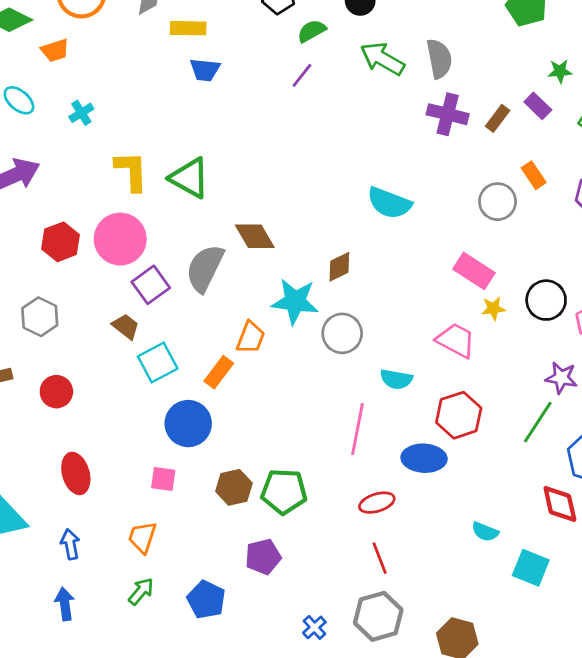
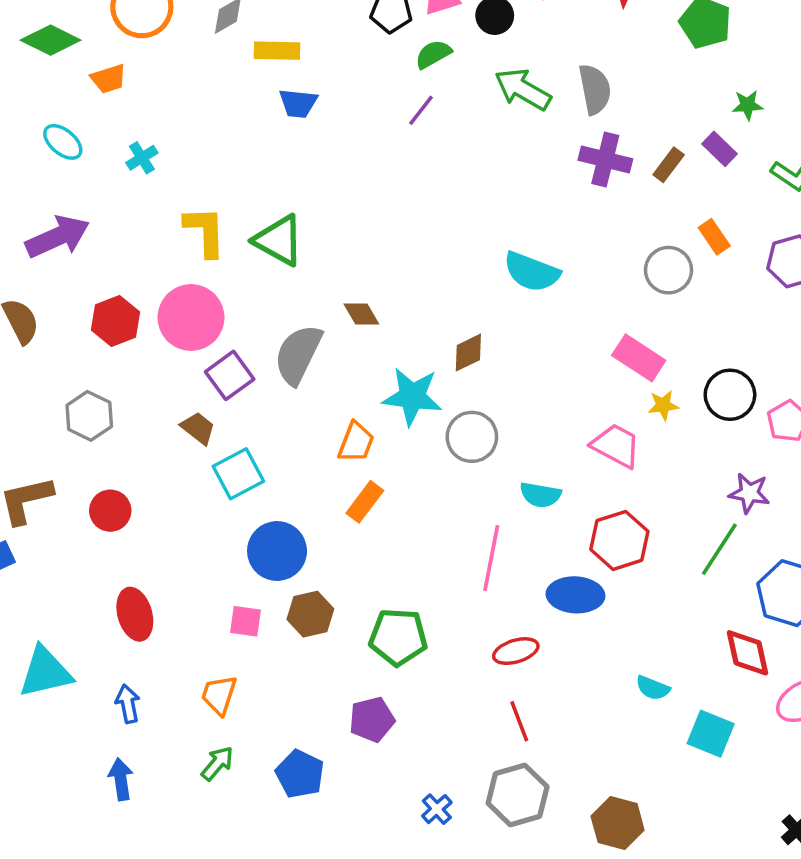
brown diamond: (255, 236) -> (361, 314), size x0.7
orange rectangle: (219, 372) -> (365, 502), moved
brown hexagon: (234, 487) -> (310, 614), moved

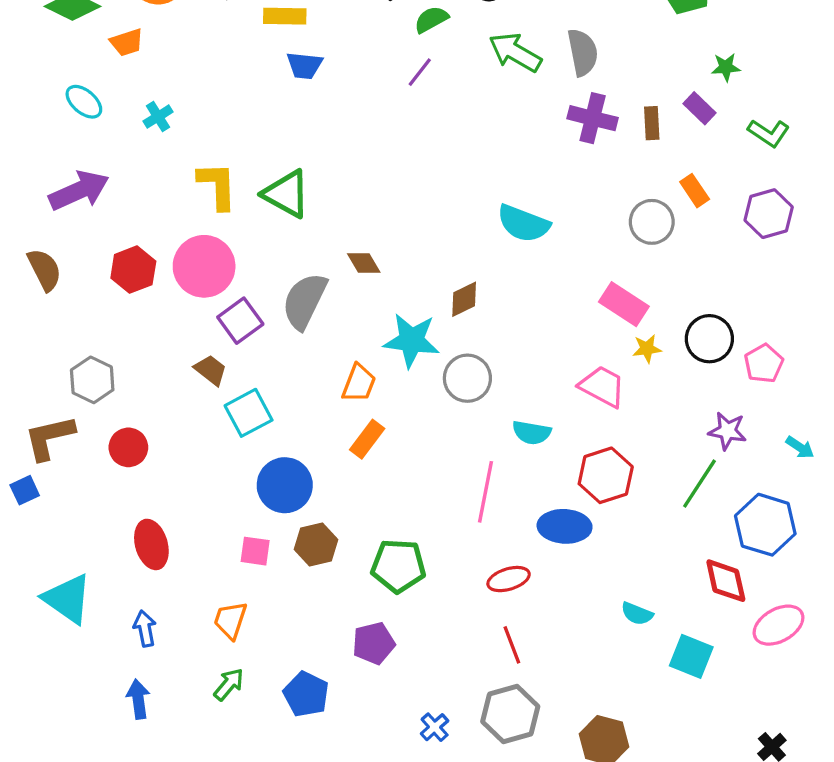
brown rectangle: (669, 165) -> (652, 123), turned -40
gray hexagon: (89, 416) -> (92, 380), moved
cyan triangle: (45, 672) -> (67, 599), turned 48

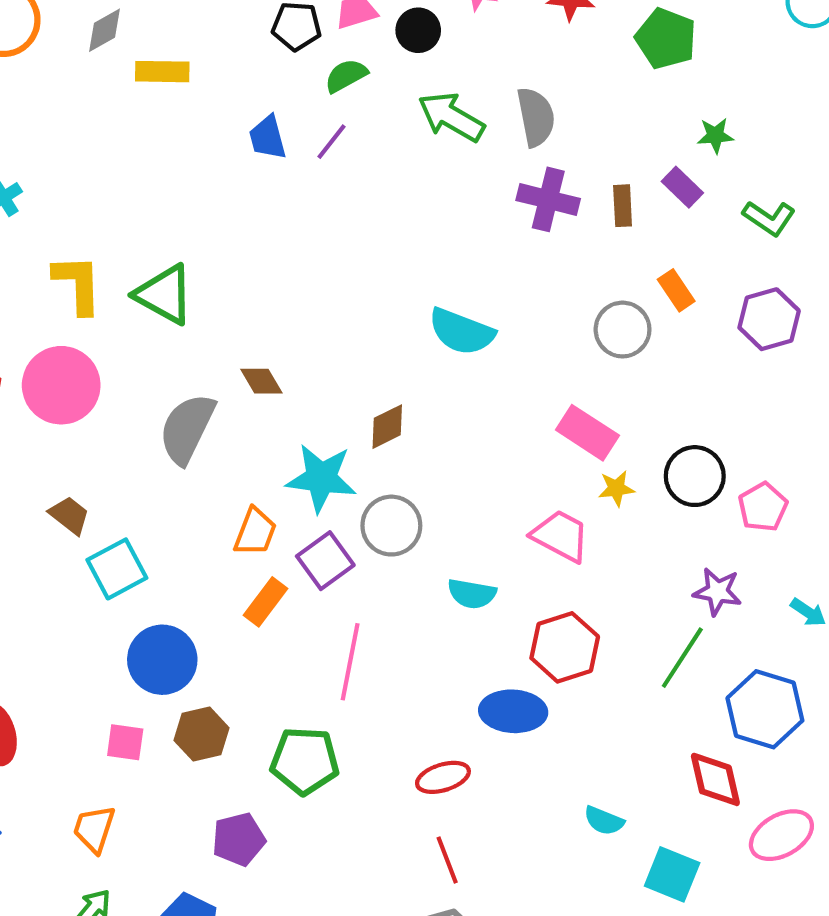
blue trapezoid: (304, 66) -> (268, 138), moved, turned 69
purple square: (240, 321) -> (325, 561), moved
pink line: (486, 492) -> (350, 662), moved
purple pentagon: (374, 643) -> (239, 839), moved

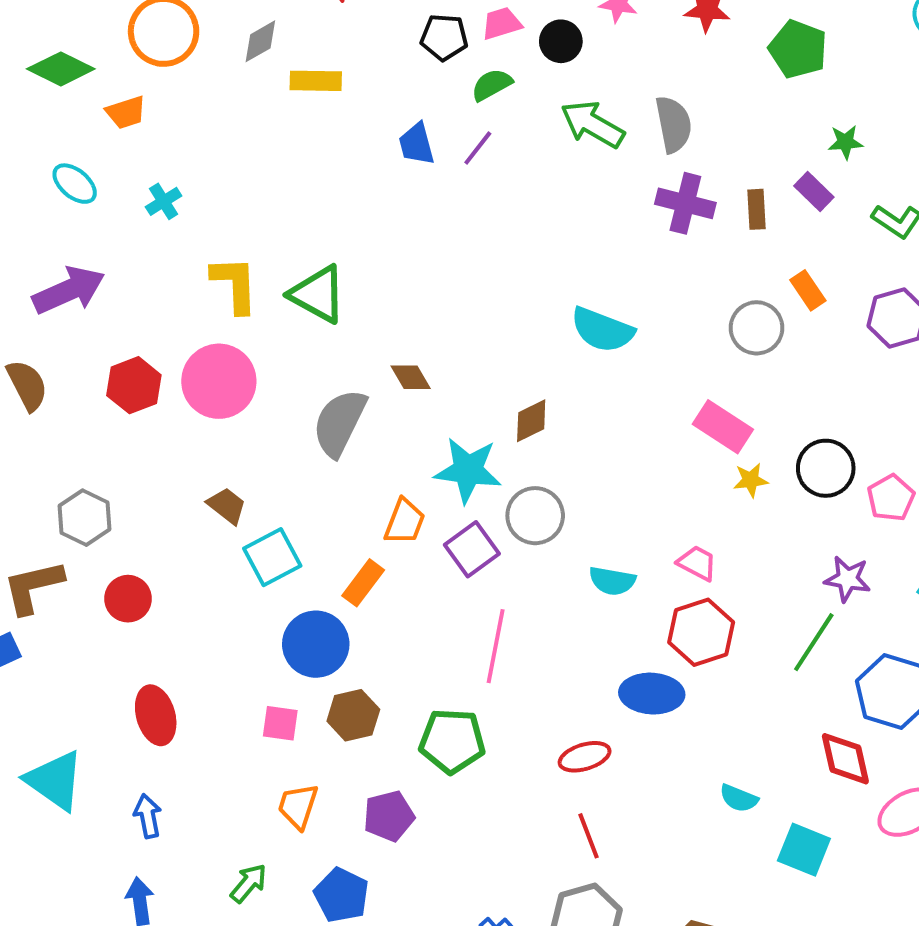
pink trapezoid: (561, 536) -> (697, 563), moved, size x0.7
orange rectangle: (265, 602) -> (363, 583), moved
orange trapezoid: (94, 829) -> (298, 806), moved

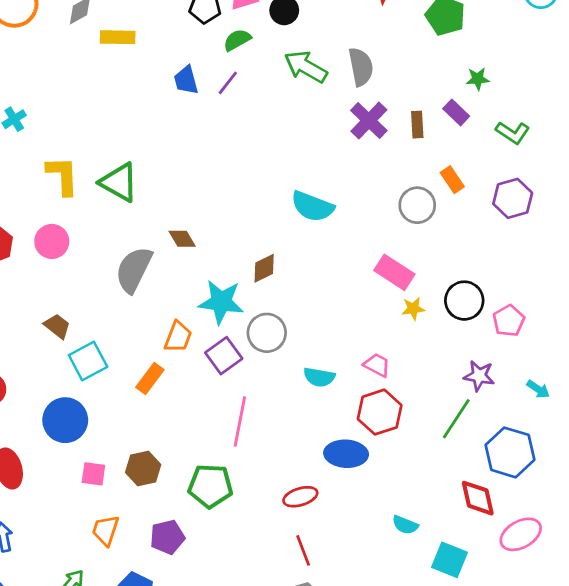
purple cross: (685, 203) -> (369, 121), turned 30
pink circle: (219, 381) -> (52, 241), size x0.7
blue circle: (316, 644) -> (65, 420), moved

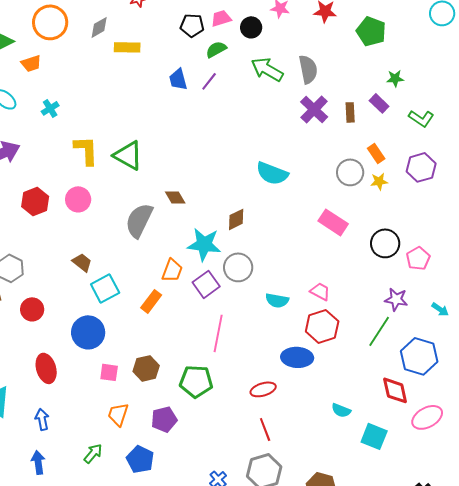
yellow star: (413, 309) -> (379, 181), moved

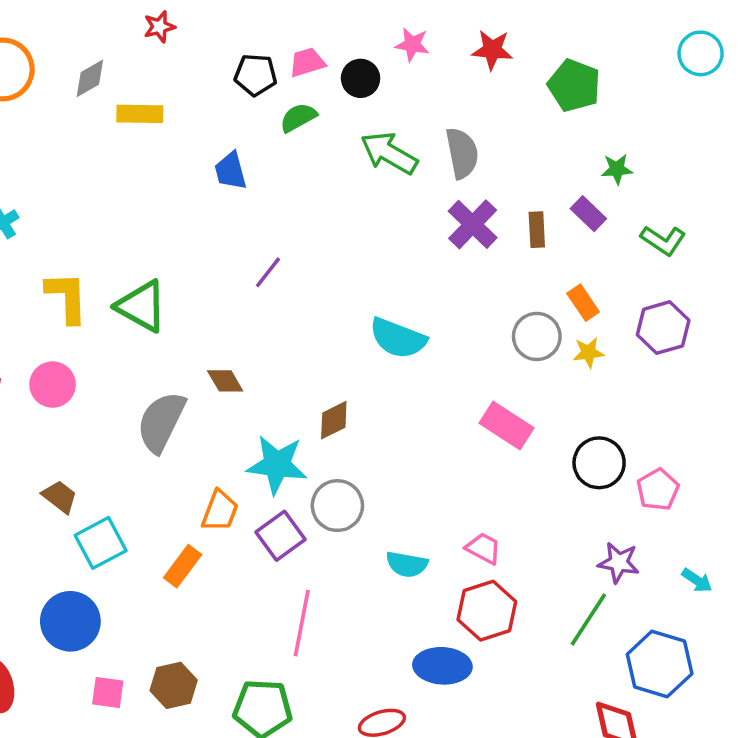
purple line: (209, 81) -> (268, 272), moved

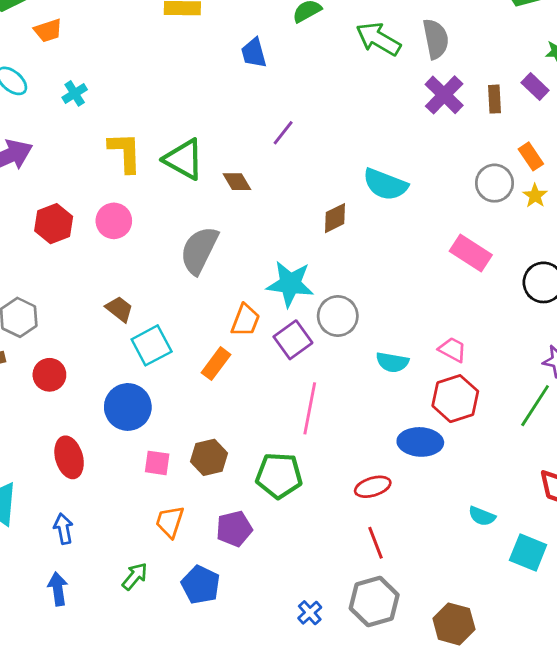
yellow star: (588, 352) -> (535, 196), turned -30
brown diamond: (225, 381) -> (237, 182), moved
brown diamond: (334, 420) -> (335, 218), moved

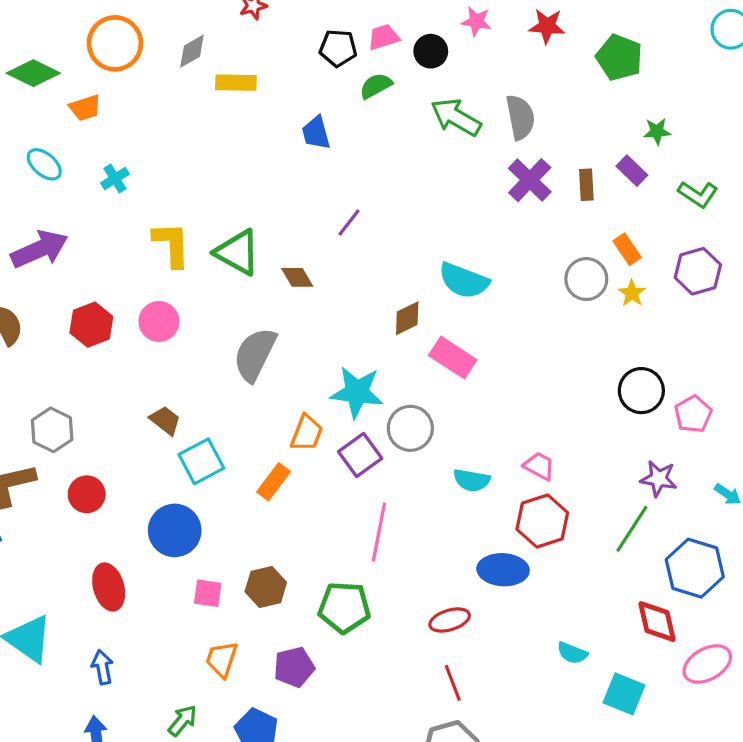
pink rectangle: (471, 253) -> (453, 358), moved

